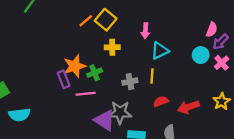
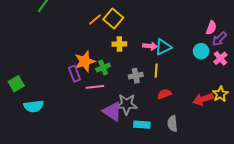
pink arrow: (145, 31) -> (150, 46), moved, turned -88
red arrow: (188, 107) -> (203, 99), moved

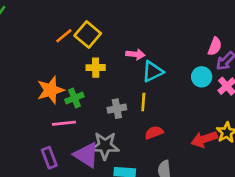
pink arrow: (150, 46) -> (135, 54), moved
purple rectangle: (74, 74) -> (49, 158), moved

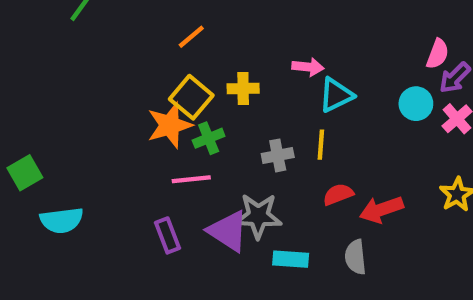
yellow square: (88, 34) -> (191, 97), moved
red arrow: (204, 139) -> (381, 210), moved

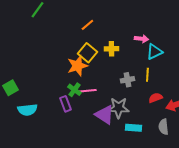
green cross: (209, 138) -> (74, 90), moved, turned -32
purple rectangle: (167, 235) -> (65, 104), moved

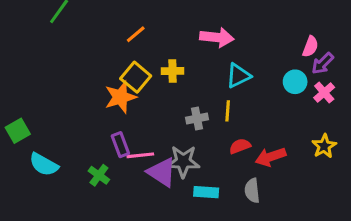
pink arrow: (141, 39) -> (217, 37), moved, size x1.5
green cross: (74, 90) -> (99, 175), moved
pink line: (87, 91) -> (140, 155), moved
purple rectangle: (65, 104) -> (120, 145), moved
cyan semicircle: (27, 110) -> (44, 165), turned 36

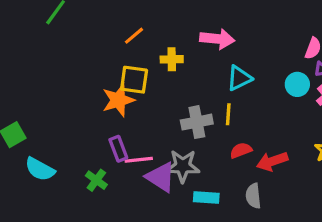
yellow cross: (172, 71) -> (172, 59), moved
yellow square: (136, 77) -> (134, 80), turned -32
gray cross: (197, 119) -> (197, 122), size x1.4

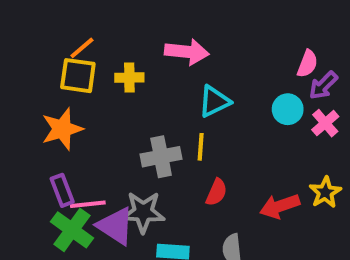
yellow square: (134, 80) -> (78, 76), moved
red semicircle: (241, 150) -> (216, 192), turned 135
red arrow: (272, 161) -> (280, 206), moved
green cross: (96, 180) -> (72, 230), moved, size x1.5

